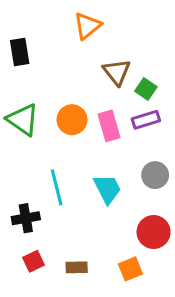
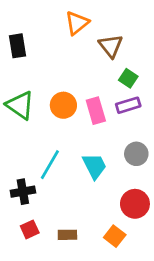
brown triangle: (117, 72) -> (111, 46), moved
cyan line: (57, 187) -> (50, 165), turned 44
orange square: (130, 269) -> (115, 236), turned -30

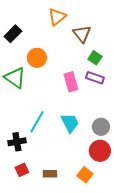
black rectangle: (18, 46) -> (13, 34), turned 54
orange circle: (63, 105) -> (37, 58), moved
purple rectangle: (128, 105) -> (95, 78), turned 36
gray circle: (136, 154) -> (101, 127), moved

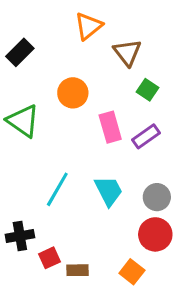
orange circle: (37, 58) -> (73, 93), moved
purple rectangle: (95, 78) -> (146, 136), moved, turned -54
black cross: (17, 142) -> (20, 236), moved
red square: (22, 170) -> (49, 258), moved

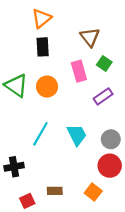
orange triangle: (88, 26) -> (42, 18), moved
black rectangle: (20, 52) -> (43, 47), moved, turned -48
orange circle: (73, 93) -> (47, 87), moved
pink rectangle: (110, 127) -> (79, 71), moved
red square: (49, 258) -> (27, 201), moved

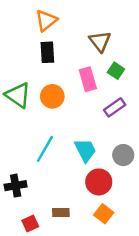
red circle: (110, 166) -> (99, 182), moved

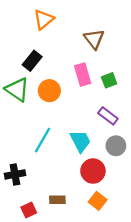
black rectangle: (47, 52) -> (32, 61), moved, turned 42
green square: (116, 71) -> (109, 80), moved, turned 35
purple rectangle: (115, 107) -> (108, 116), moved, turned 72

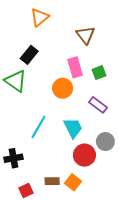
orange circle: (49, 91) -> (63, 88), moved
gray circle: (116, 146) -> (105, 142), moved
orange square: (98, 201) -> (73, 182), moved

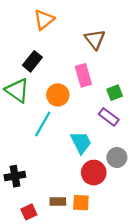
green square: (99, 73) -> (115, 93), moved
orange circle: (63, 88) -> (58, 95), moved
cyan line: (39, 127) -> (43, 124), moved
orange square: (73, 182) -> (81, 203), turned -35

